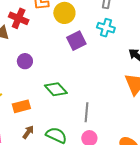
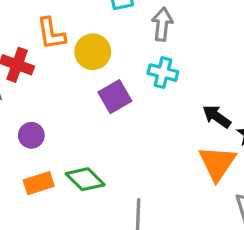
orange rectangle: (21, 106) -> (39, 183), moved

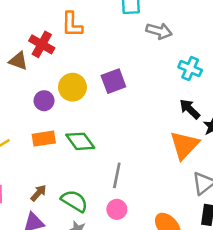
gray arrow: (162, 24) -> (159, 31), turned 90
yellow circle: (93, 52) -> (72, 87), moved
cyan cross: (163, 73) -> (190, 69), moved

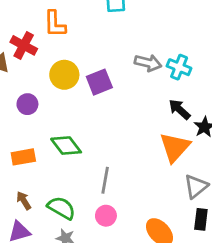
gray arrow: (159, 31) -> (148, 63), moved
yellow circle: (72, 87) -> (64, 75), moved
orange rectangle: (44, 139) -> (23, 157), moved
brown arrow: (38, 193) -> (24, 201), turned -72

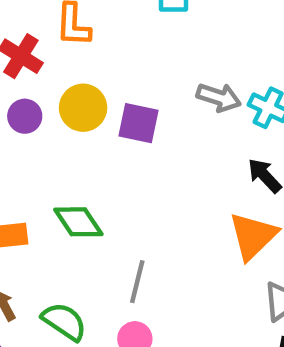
purple square: (99, 82) -> (139, 123), turned 30
purple circle: (27, 104) -> (25, 116), moved

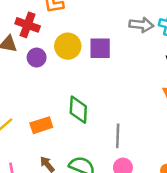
green diamond: (78, 222) -> (78, 110), turned 48

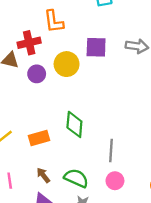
red cross: (28, 25) -> (29, 43), turned -35
purple square: (100, 48) -> (96, 47), moved

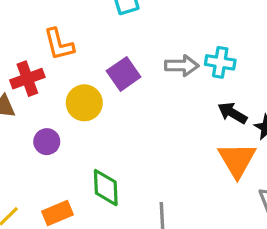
purple square: (96, 47) -> (124, 74), turned -30
purple circle: (37, 74) -> (47, 142), moved

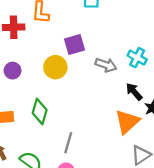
gray arrow: (182, 66) -> (106, 65), moved
yellow circle: (84, 103) -> (55, 67), moved

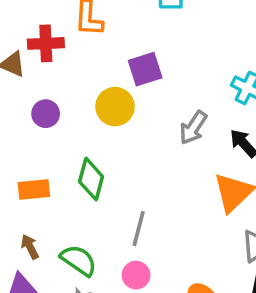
gray arrow: (106, 65) -> (193, 128), moved, turned 105

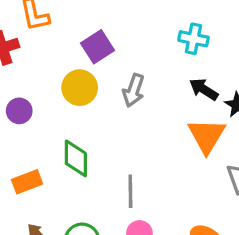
gray arrow: (193, 128) -> (134, 90), moved

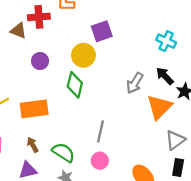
gray arrow: (134, 90) -> (135, 83), moved
green diamond: (76, 158) -> (75, 85), moved
orange rectangle: (27, 182) -> (34, 109), size x1.4

